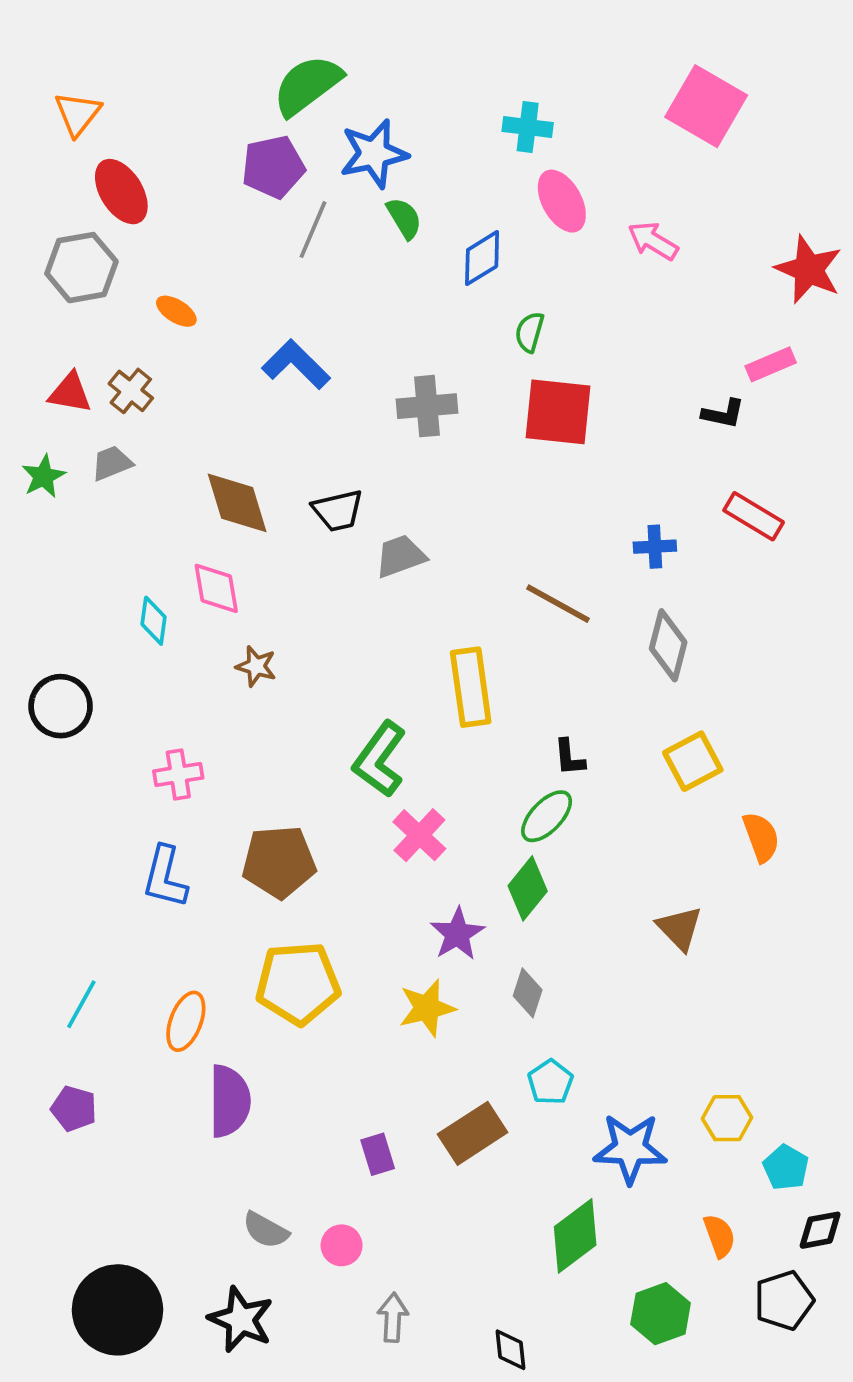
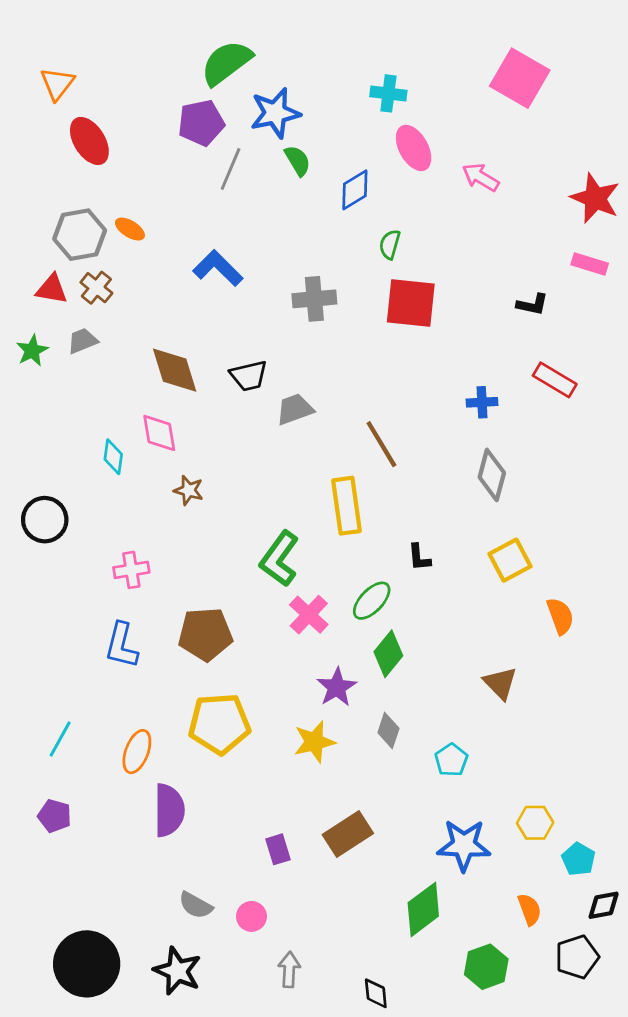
gray hexagon: (81, 268) -> (80, 235), moved
pink rectangle: (771, 364) -> (590, 264), moved, turned 40
brown line: (558, 604) -> (381, 444), moved, turned 30
green ellipse: (547, 816) -> (372, 601), moved
cyan pentagon: (550, 1082) -> (451, 760), moved

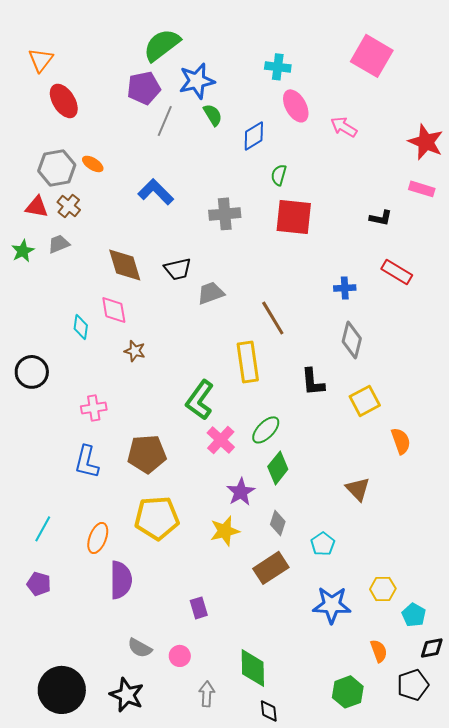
black L-shape: (419, 557) -> (313, 382), moved, size x1.4
brown rectangle: (348, 834) -> (271, 568), moved
green diamond: (423, 909) -> (253, 668), moved, turned -54

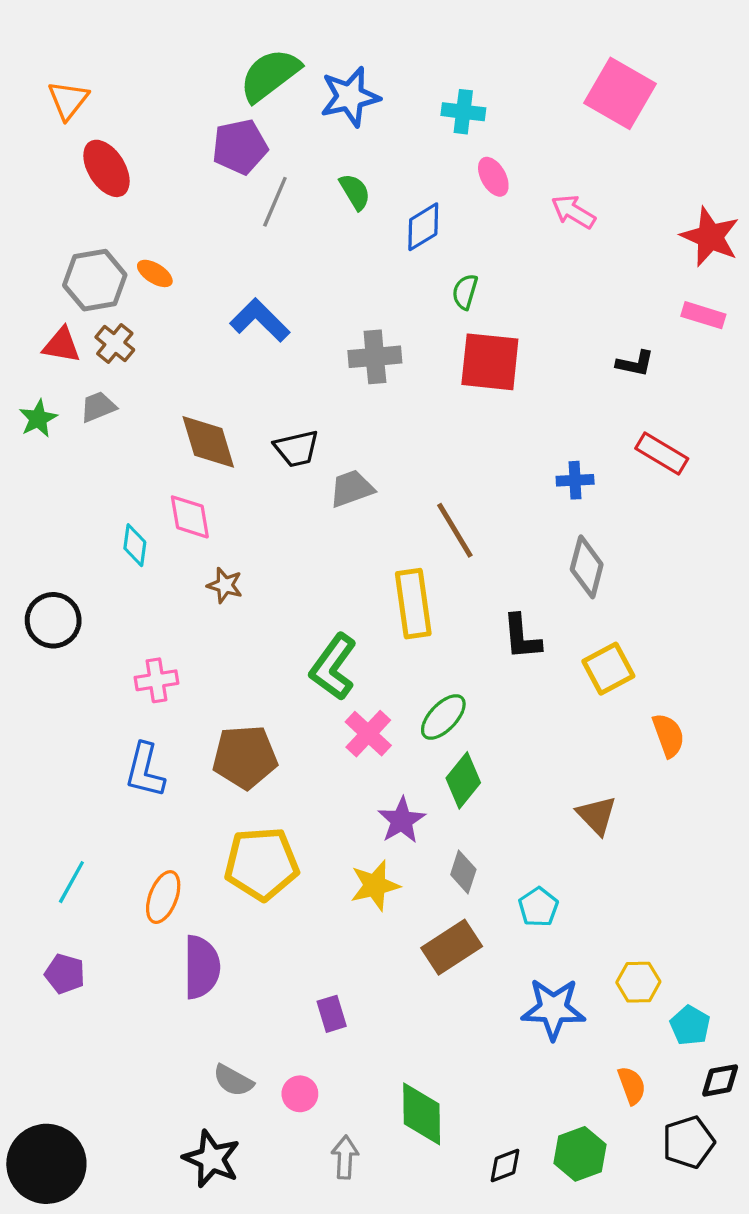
blue star: (197, 81) -> (350, 97), moved
pink ellipse: (296, 106) -> (493, 177), size x0.7
black circle: (62, 690) -> (46, 1164), moved
black diamond: (269, 711) -> (505, 1166), moved, turned 75

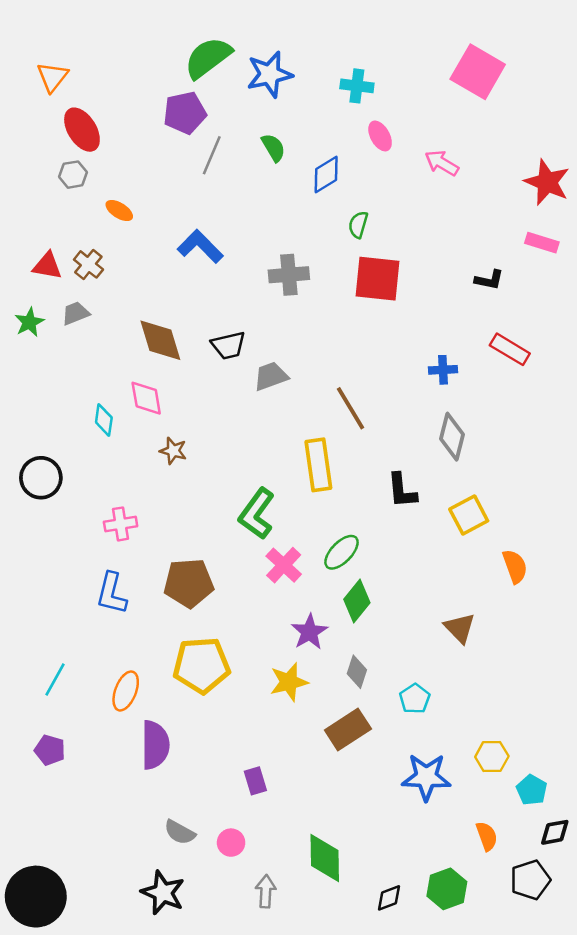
gray hexagon: (95, 280) -> (73, 175), moved, size x0.6

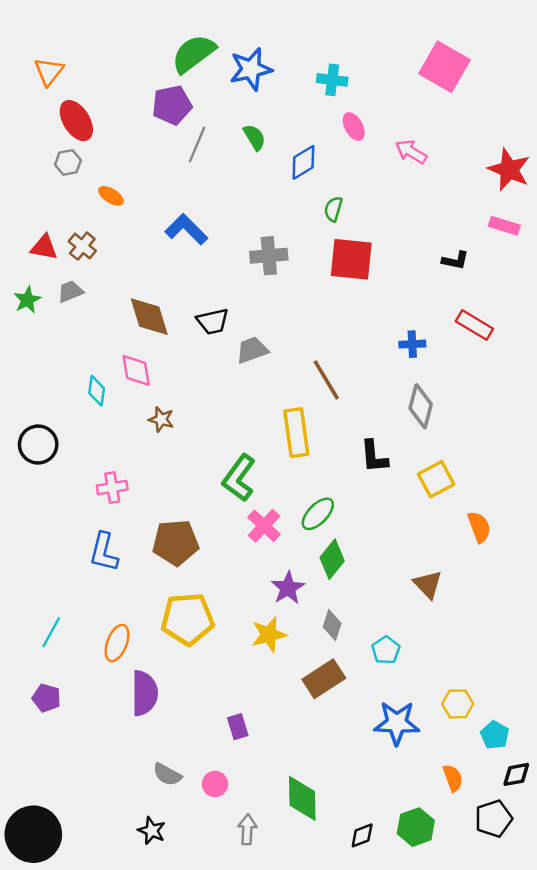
black star: (163, 893) -> (152, 831), size x0.7

